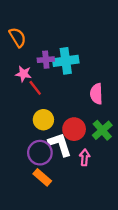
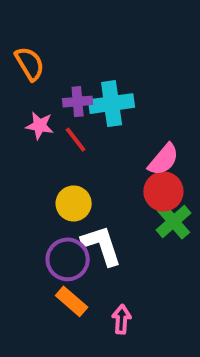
red line: (35, 88) -> (76, 140), moved
pink semicircle: (96, 94) -> (163, 160), turned -138
red circle: (74, 129) -> (163, 191), moved
pink arrow: (85, 157) -> (122, 319), moved

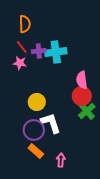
orange semicircle: (30, 64) -> (25, 24), moved, turned 30
red line: (76, 140) -> (22, 47), moved
pink semicircle: (163, 160) -> (82, 80), turned 132

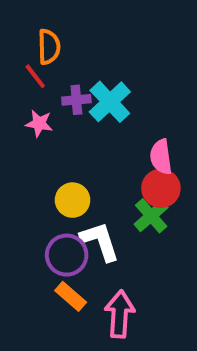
red line: (22, 47) -> (35, 76), moved
cyan cross: (56, 52) -> (110, 102), turned -35
green cross: (87, 111) -> (151, 216), moved
pink arrow: (61, 160) -> (120, 314), size x1.6

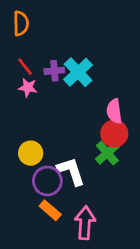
orange semicircle: (49, 47) -> (21, 23), moved
red line: (35, 76) -> (25, 67), moved
yellow circle: (73, 200) -> (31, 153), moved

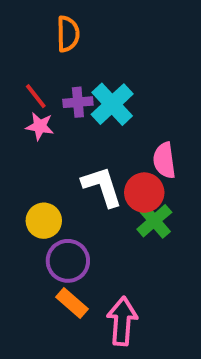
orange semicircle: (21, 23) -> (68, 34), moved
red circle: (114, 134) -> (144, 193), moved
white L-shape: (71, 171) -> (102, 187), moved

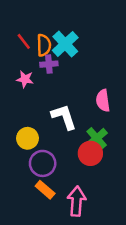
orange semicircle: (68, 34) -> (44, 45), moved
red line: (36, 96) -> (24, 41), moved
cyan cross: (112, 104) -> (65, 44), moved
red circle: (144, 193) -> (90, 153), moved

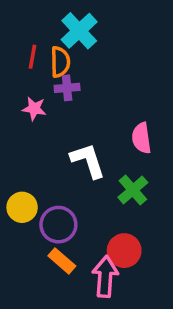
red line: (24, 41) -> (32, 57), turned 48
cyan cross: (65, 44) -> (79, 31), moved
yellow circle: (27, 138) -> (22, 207), moved
red circle: (90, 153) -> (124, 251), moved

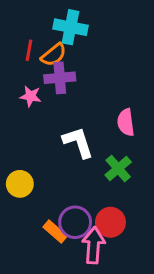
cyan cross: (79, 31) -> (71, 27), turned -36
orange semicircle: (60, 62) -> (54, 55), turned 52
purple cross: (67, 88) -> (60, 78), size x1.4
purple circle: (58, 225) -> (75, 222), moved

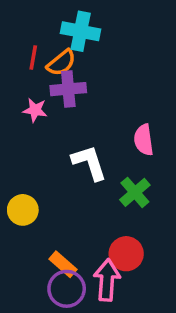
purple circle: (75, 222) -> (67, 289), moved

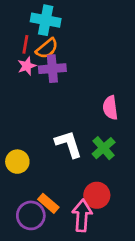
cyan cross: (81, 31) -> (46, 20), moved
pink star: (35, 110) -> (27, 66), moved, turned -30
white L-shape: (89, 163) -> (69, 144), moved
purple circle: (67, 289) -> (31, 215), moved

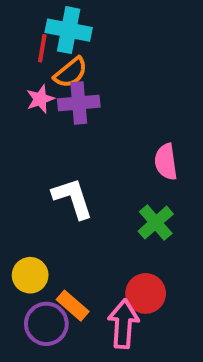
red line: (25, 44) -> (42, 48), moved
white L-shape: (69, 144) -> (73, 198), moved
yellow circle: (17, 162) -> (30, 275), moved

